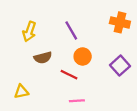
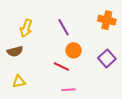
brown semicircle: (43, 58) -> (15, 51), moved

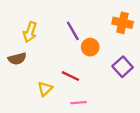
orange circle: (74, 50) -> (90, 47), moved
yellow triangle: (19, 82) -> (45, 89), moved, turned -32

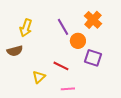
orange cross: (123, 23) -> (93, 20), moved, turned 30
purple square: (123, 67) -> (93, 58), moved, turned -30

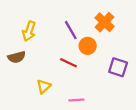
purple square: (93, 58) -> (118, 67), moved
red line: (61, 66) -> (68, 63), moved

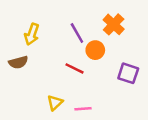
yellow triangle: (44, 86) -> (55, 103), moved

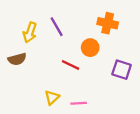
orange cross: (114, 24) -> (108, 23), turned -30
purple line: (77, 33) -> (57, 27), moved

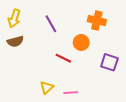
yellow arrow: (30, 32) -> (14, 18), moved
brown semicircle: (17, 59) -> (15, 41), moved

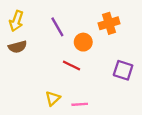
orange cross: (97, 21) -> (109, 23), turned -30
orange circle: (81, 43) -> (83, 42), moved

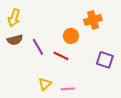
purple line: (57, 27) -> (38, 47), moved

